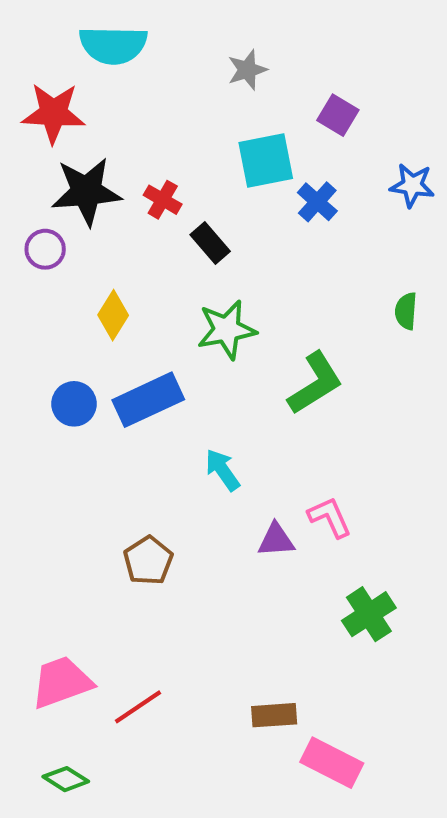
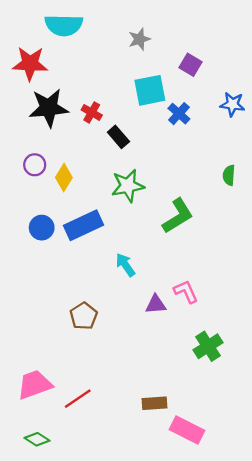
purple circle: (45, 249) -> (35, 165), moved

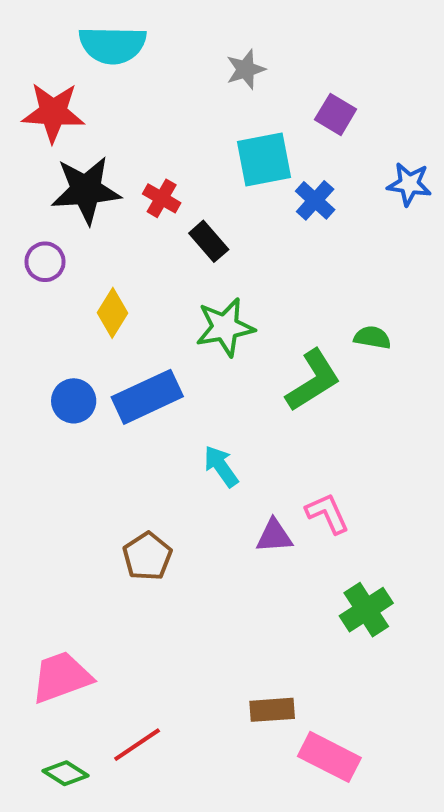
purple circle: (35, 165) -> (45, 262), moved
green semicircle: (229, 175) -> (372, 337), moved, turned 96
red line: (78, 399) -> (137, 745), moved

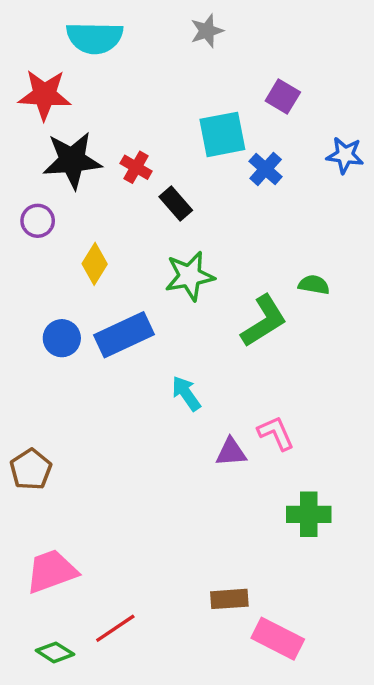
gray star: (246, 69) -> (207, 31), moved
brown pentagon: (147, 556) -> (31, 469), moved
green cross: (366, 610) -> (309, 514), turned 33

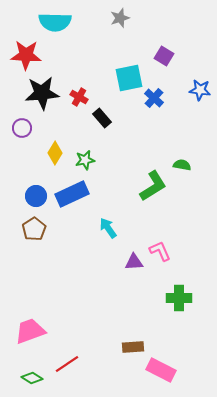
green star: (190, 276) -> (85, 160), moved, size x0.7
brown pentagon: (31, 469) -> (34, 229), moved

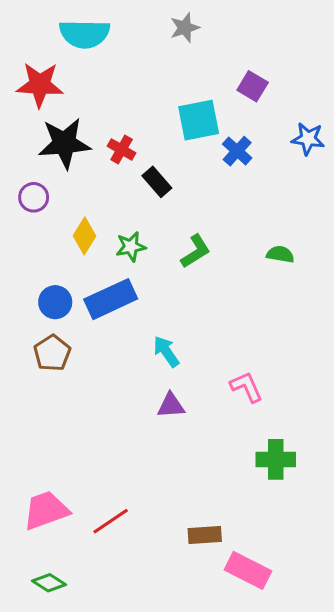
green L-shape: (153, 186) -> (196, 251), moved, size x0.7
purple triangle: (134, 262) -> (171, 405), moved
red line: (67, 364) -> (111, 521), moved

